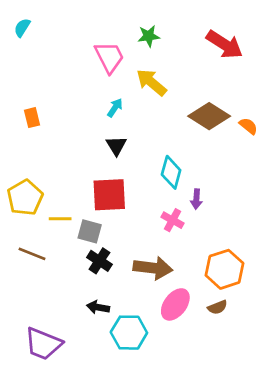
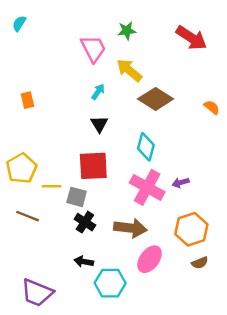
brown diamond: (209, 116) -> (156, 99), moved
purple arrow: (196, 199) -> (181, 183), moved, turned 70
pink cross: (173, 220) -> (147, 187), size x1.8
brown semicircle: (217, 307) -> (200, 263), moved

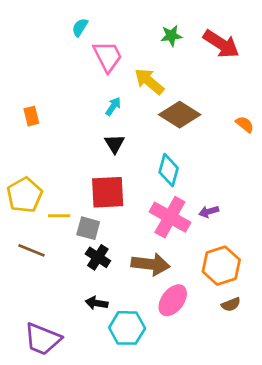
cyan semicircle: (19, 24) -> (80, 27), moved
green star: (127, 31) -> (171, 36), moved

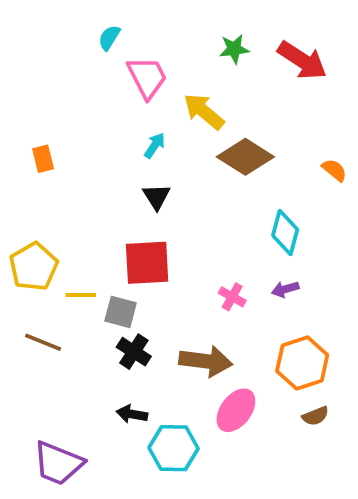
cyan diamond: (169, 170) -> (285, 232), moved
pink cross: (170, 217) -> (232, 297), size x0.5

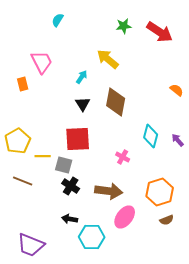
pink trapezoid: (147, 77) -> (42, 62), moved
brown diamond: (245, 157) -> (116, 102), moved, turned 68
cyan diamond: (285, 232) -> (151, 136), moved
purple arrow: (285, 289) -> (178, 140), moved, turned 64

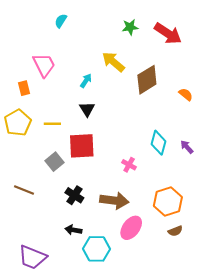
brown diamond: (116, 102) -> (147, 80), moved, turned 48
yellow pentagon: (18, 141) -> (18, 123), moved
yellow line: (43, 156) -> (52, 124), moved
gray square: (64, 165) -> (54, 162), moved, turned 36

